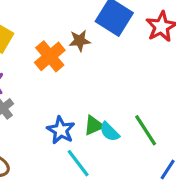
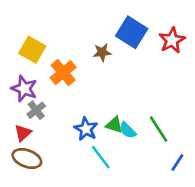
orange cross: (50, 56) -> (63, 73), moved
green triangle: (94, 125) -> (114, 125), turned 42

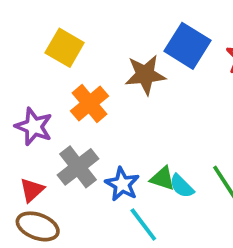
yellow square: (32, 50) -> (65, 48), moved
brown star: (102, 52) -> (145, 75), size x1.5
gray cross: (36, 110) -> (78, 167), moved, size x1.5

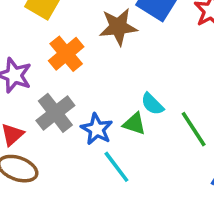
cyan semicircle: (182, 186) -> (152, 104), moved

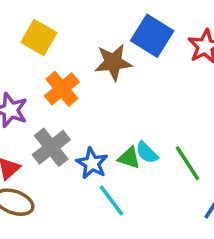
cyan semicircle: (152, 104) -> (147, 153), moved

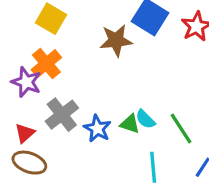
orange cross: (62, 89) -> (46, 64), moved
cyan line: (111, 200) -> (153, 167), moved, turned 32

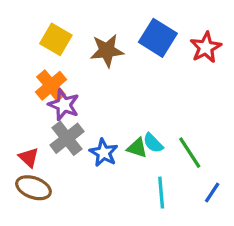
brown star: (116, 40) -> (107, 51), moved
purple star: (26, 82) -> (64, 105), moved
red triangle: (25, 133) -> (29, 157), turned -35

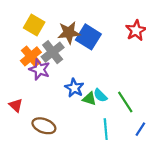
blue square: (158, 38) -> (88, 37), moved
gray cross: (67, 138) -> (53, 52), moved
blue star: (104, 153) -> (74, 88), moved
brown ellipse: (33, 188) -> (44, 126), moved

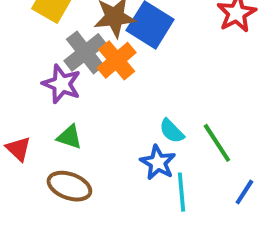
orange cross: (31, 56) -> (117, 60), moved
blue star: (74, 88) -> (158, 163), moved
green triangle: (89, 99) -> (69, 137), moved

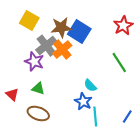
green line: (217, 143) -> (119, 63), moved

